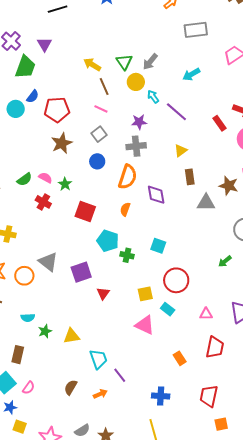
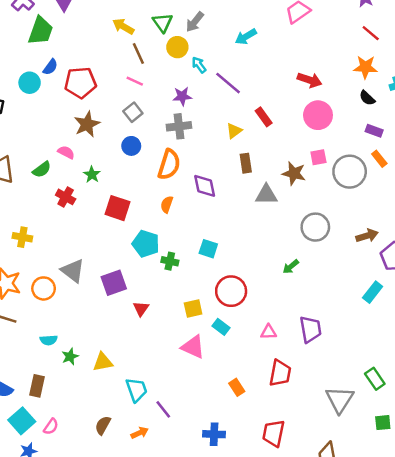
red rectangle: (220, 123) -> (264, 117), moved
pink semicircle: (45, 178) -> (66, 152), moved

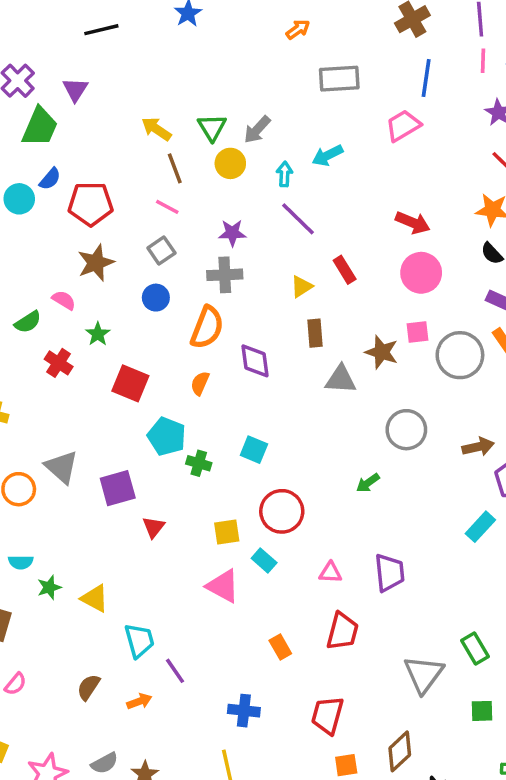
cyan arrow: (199, 65) -> (285, 174), moved, turned 35
yellow triangle: (103, 362) -> (95, 598), turned 35

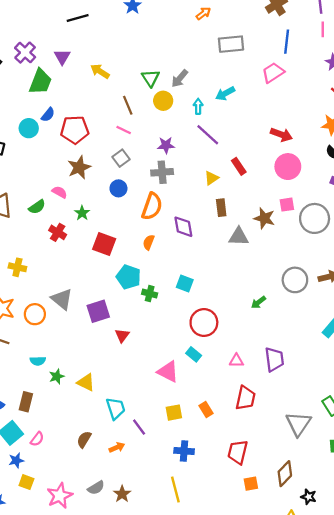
yellow arrow: (156, 129) -> (100, 71), moved
gray circle: (406, 430) -> (295, 280), moved
yellow square: (227, 532) -> (174, 413), moved

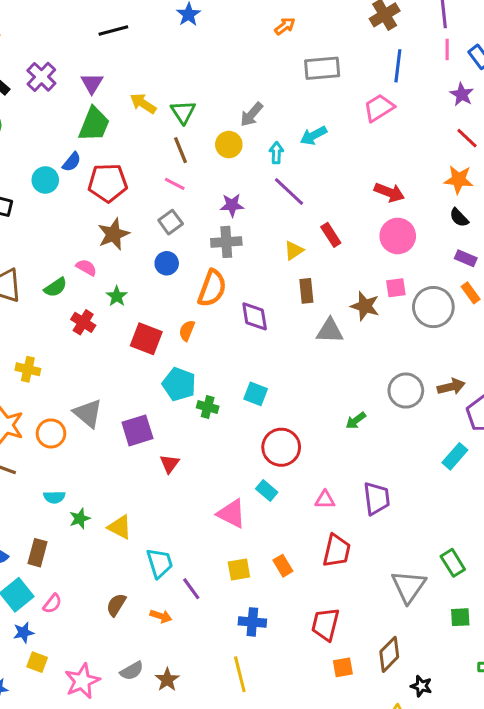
green triangle: (151, 78) -> (183, 112), moved
green trapezoid: (40, 82) -> (94, 124), moved
orange semicircle: (149, 242) -> (187, 331), moved
orange arrow: (117, 447) -> (161, 616), turned 40

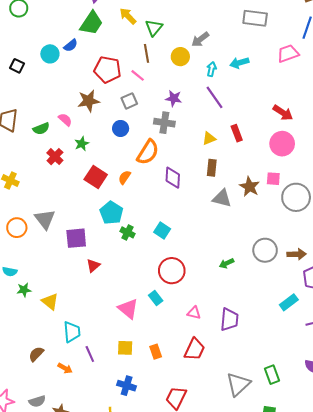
red pentagon: (108, 183) -> (107, 70), moved

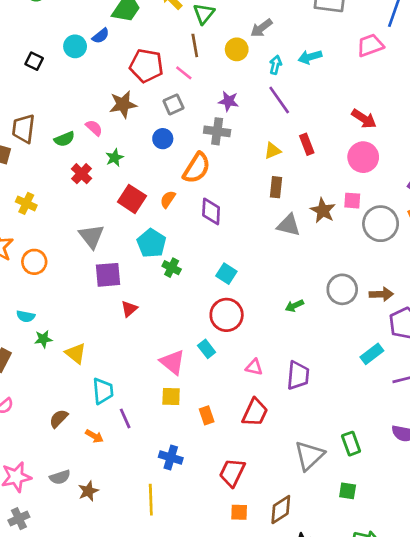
purple diamond: (173, 178) -> (211, 211), moved
gray triangle: (45, 219) -> (91, 236), moved
cyan square: (162, 231) -> (226, 274), moved
yellow square: (125, 348) -> (171, 396), moved

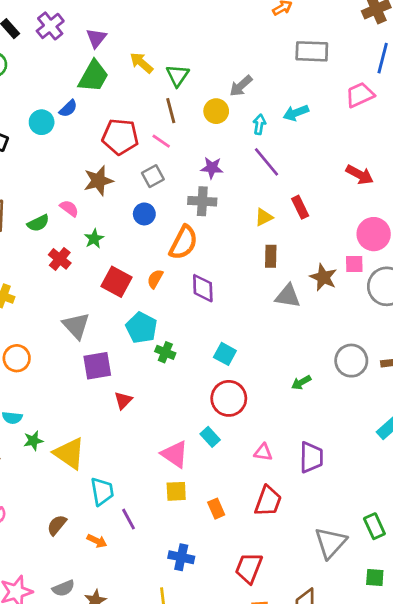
pink circle: (363, 157) -> (374, 234), moved
yellow triangle: (76, 353) -> (69, 453), size x1.4

